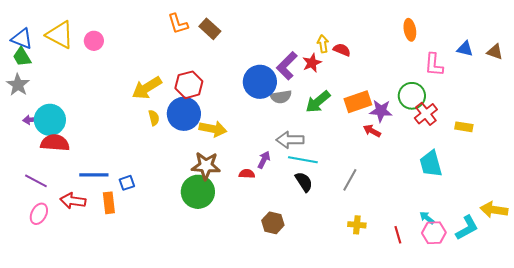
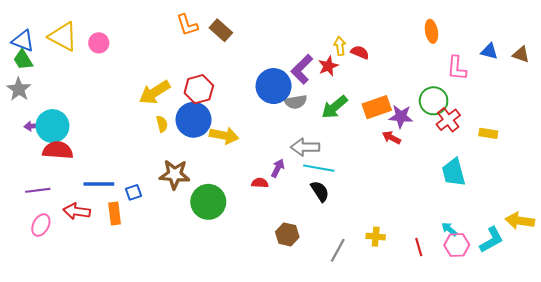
brown star: (206, 166) -> (175, 174), moved
gray line: (350, 180) -> (338, 250), moved
purple line: (36, 181) -> (38, 190), turned -35

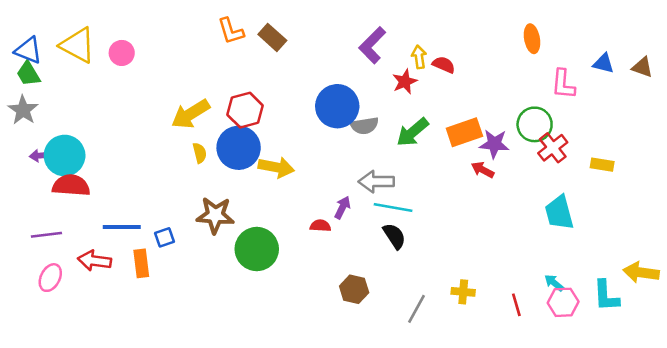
purple L-shape: (302, 69) -> (372, 45), moved
cyan L-shape: (491, 240) -> (606, 296), turned 116

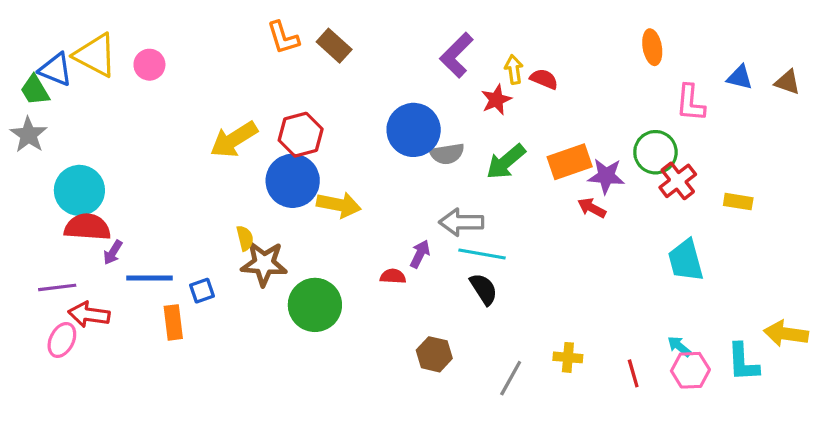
blue triangle: (28, 50) -> (56, 69), moved
yellow semicircle: (200, 153) -> (245, 238), moved
purple arrow: (40, 156) -> (113, 252), moved, turned -54
red arrow: (94, 261) -> (89, 315), moved

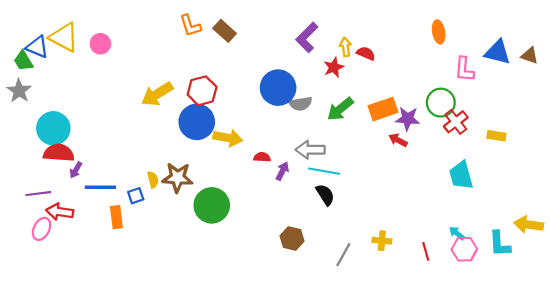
blue triangle: (740, 77) -> (497, 52), size x1.5
yellow semicircle: (245, 238) -> (153, 180), moved
red semicircle: (393, 276) -> (262, 157), moved

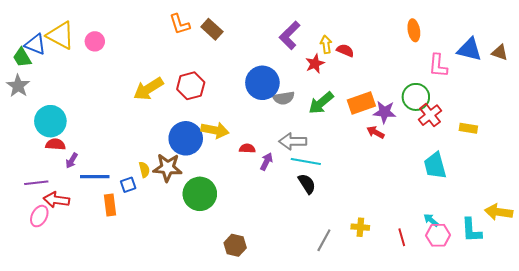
blue circle: (197, 122) -> (186, 138), moved
red semicircle: (59, 153) -> (55, 144), size x0.7
brown hexagon: (292, 239) -> (235, 245), moved

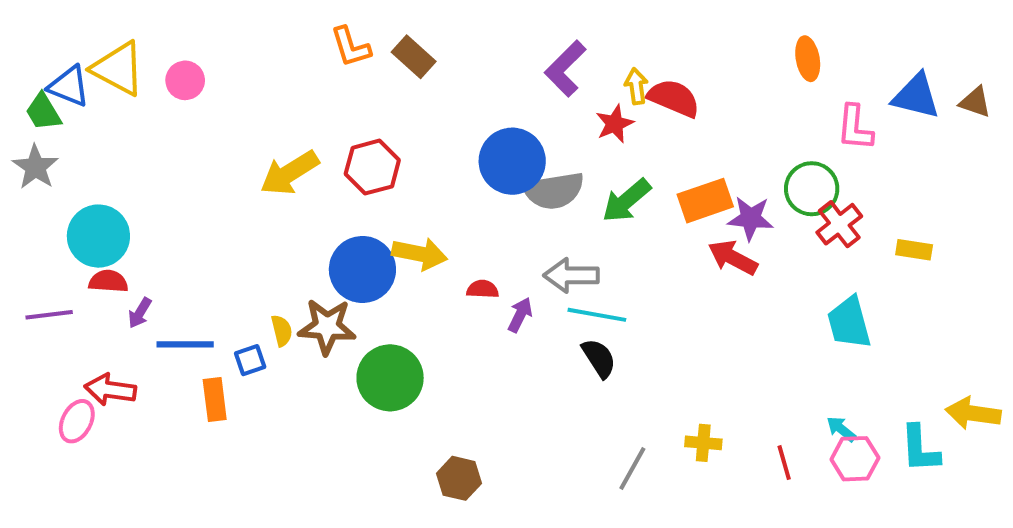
red semicircle: (345, 50) -> (674, 98), size x1.5
gray semicircle: (284, 98) -> (554, 191), size x1.4
red arrow: (375, 132) -> (733, 258), size x1.4
purple line: (36, 183) -> (49, 315), moved

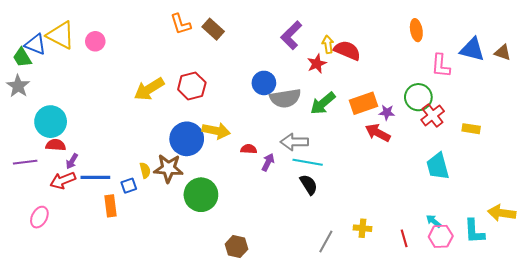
blue circle: (512, 161) -> (264, 83), size x0.7
purple star: (751, 218) -> (387, 112), size x0.7
red arrow: (110, 390) -> (63, 180), moved, turned -30

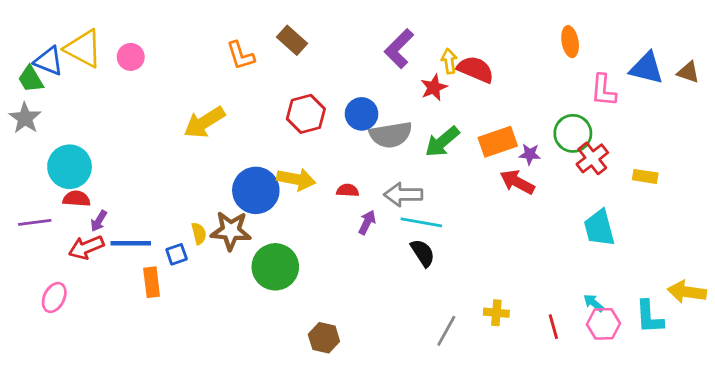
orange L-shape: (181, 24) -> (241, 56), moved
red hexagon: (192, 86) -> (306, 114), moved
red semicircle: (249, 149) -> (348, 190), moved

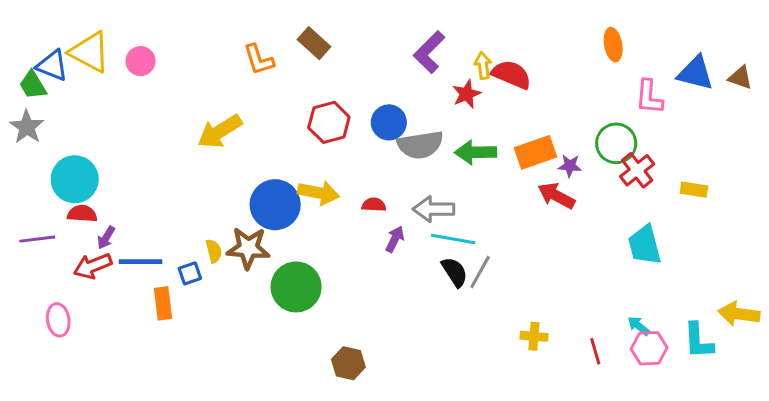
green arrow: (442, 142) -> (476, 152), turned 39
pink ellipse: (54, 297) -> (58, 320), turned -36
gray line: (446, 331) -> (480, 272), moved

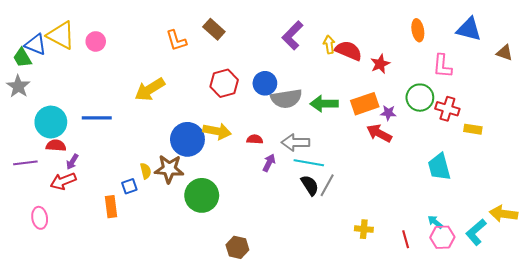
blue triangle: (695, 73) -> (469, 29), moved
red star: (467, 94) -> (380, 64), moved
red cross: (637, 170) -> (447, 109), moved, turned -35
blue line: (141, 262) -> (97, 118), moved
cyan L-shape: (698, 341) -> (476, 232), turned 52

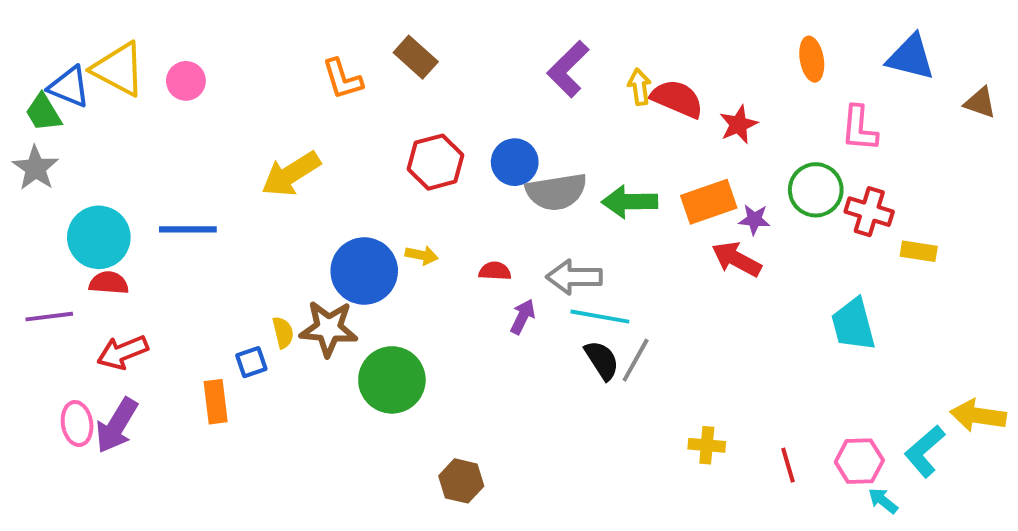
yellow arrow: (217, 131) -> (422, 255), size x0.6
purple arrow: (72, 162) -> (117, 425), moved, size x1.8
cyan arrow: (435, 222) -> (883, 501), moved

